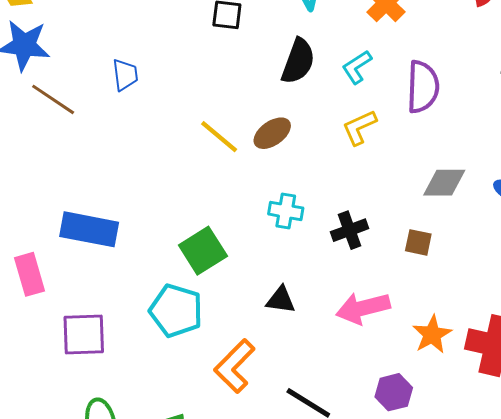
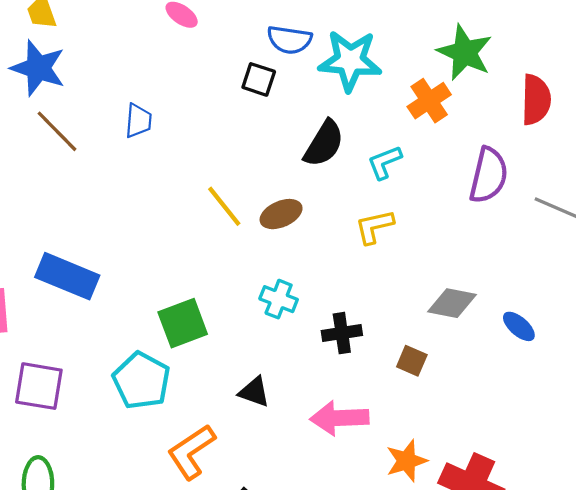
purple semicircle: (423, 87) -> (489, 175), moved

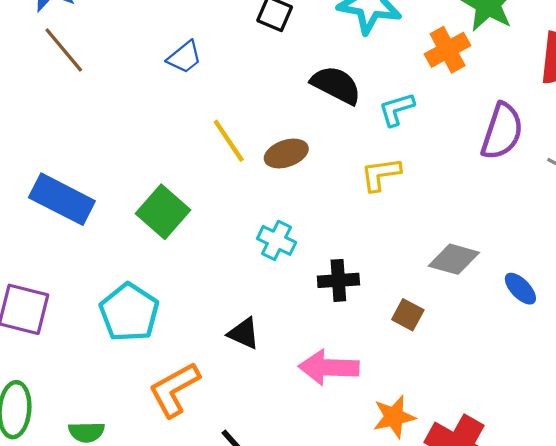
blue trapezoid: (138, 121) -> (184, 57), moved, turned 42
black semicircle: (324, 144) -> (336, 85), turned -99
green square: (183, 323) -> (163, 212), moved, turned -33

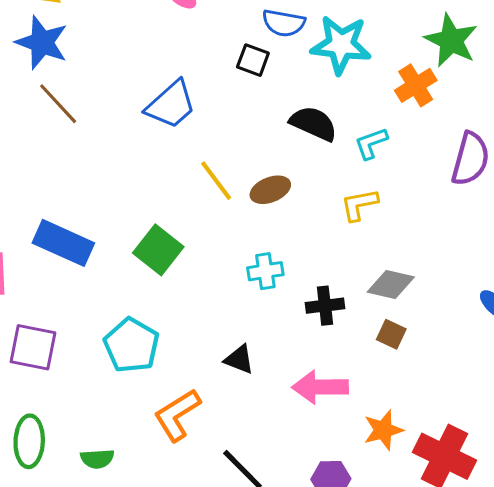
blue trapezoid: (184, 57) -> (171, 105), size x1.6
cyan cross: (277, 240) -> (265, 271), turned -32
gray diamond: (454, 259) -> (391, 285), moved

